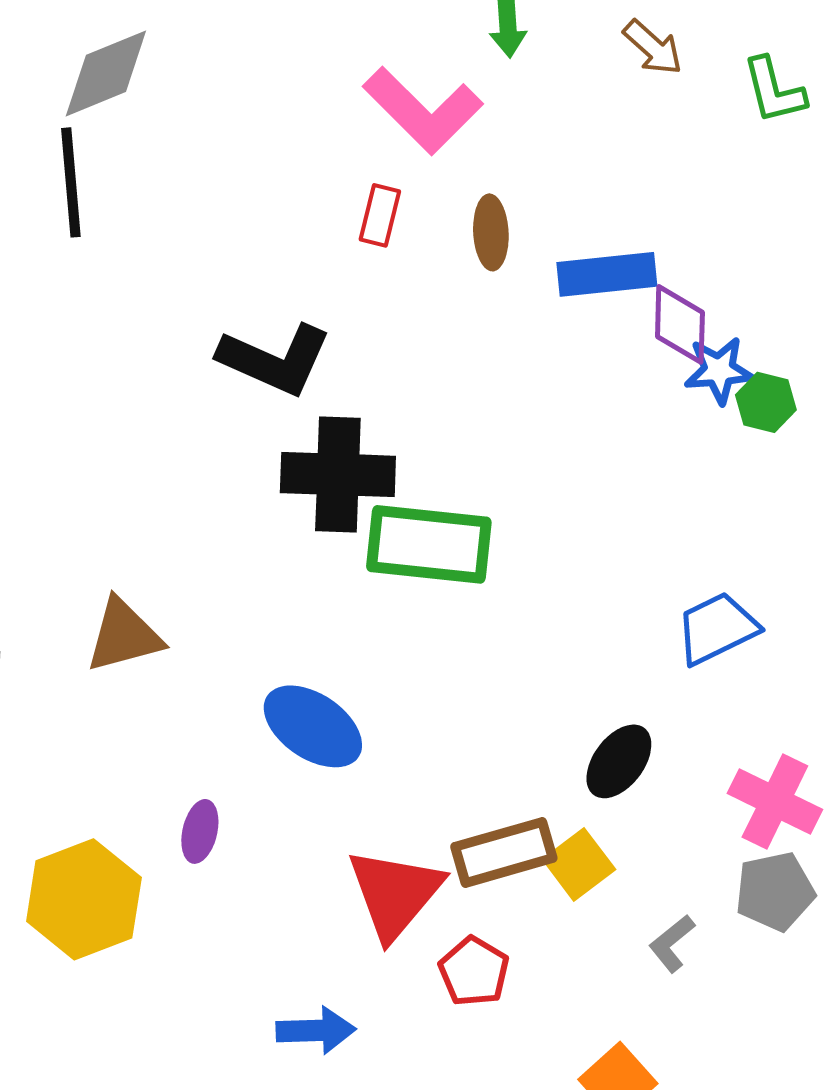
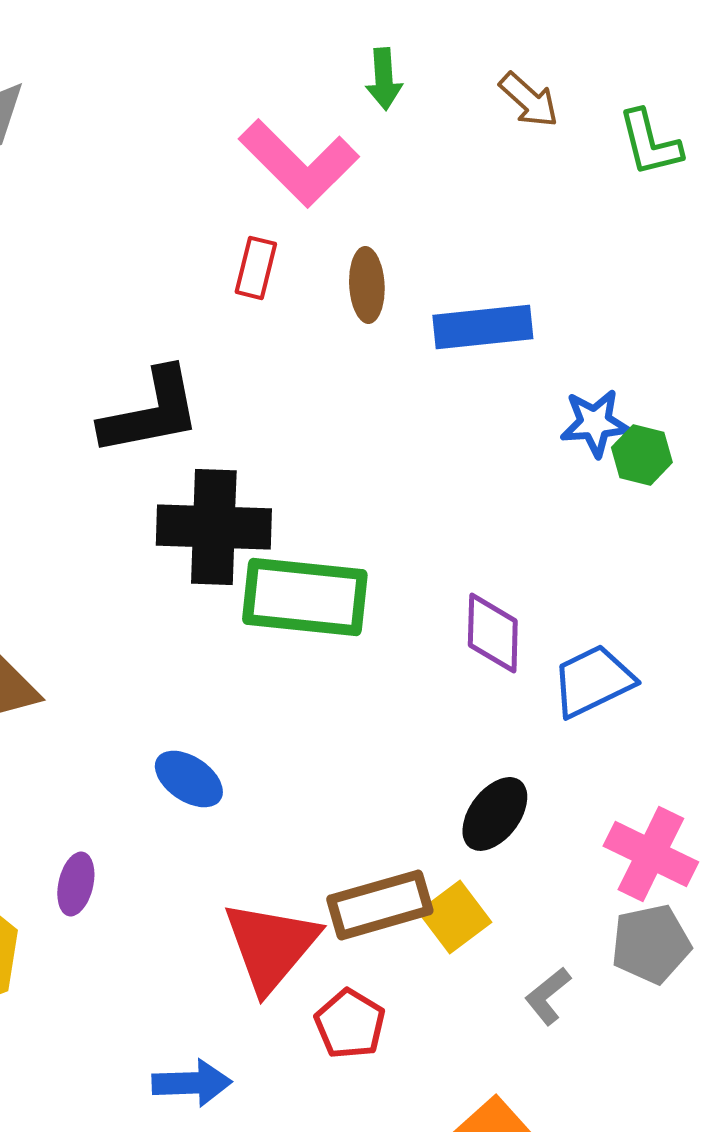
purple diamond: (680, 324) -> (493, 633), moved
black L-shape: (275, 359) -> (151, 412), turned -35
blue ellipse: (313, 726) -> (189, 779), size x0.7

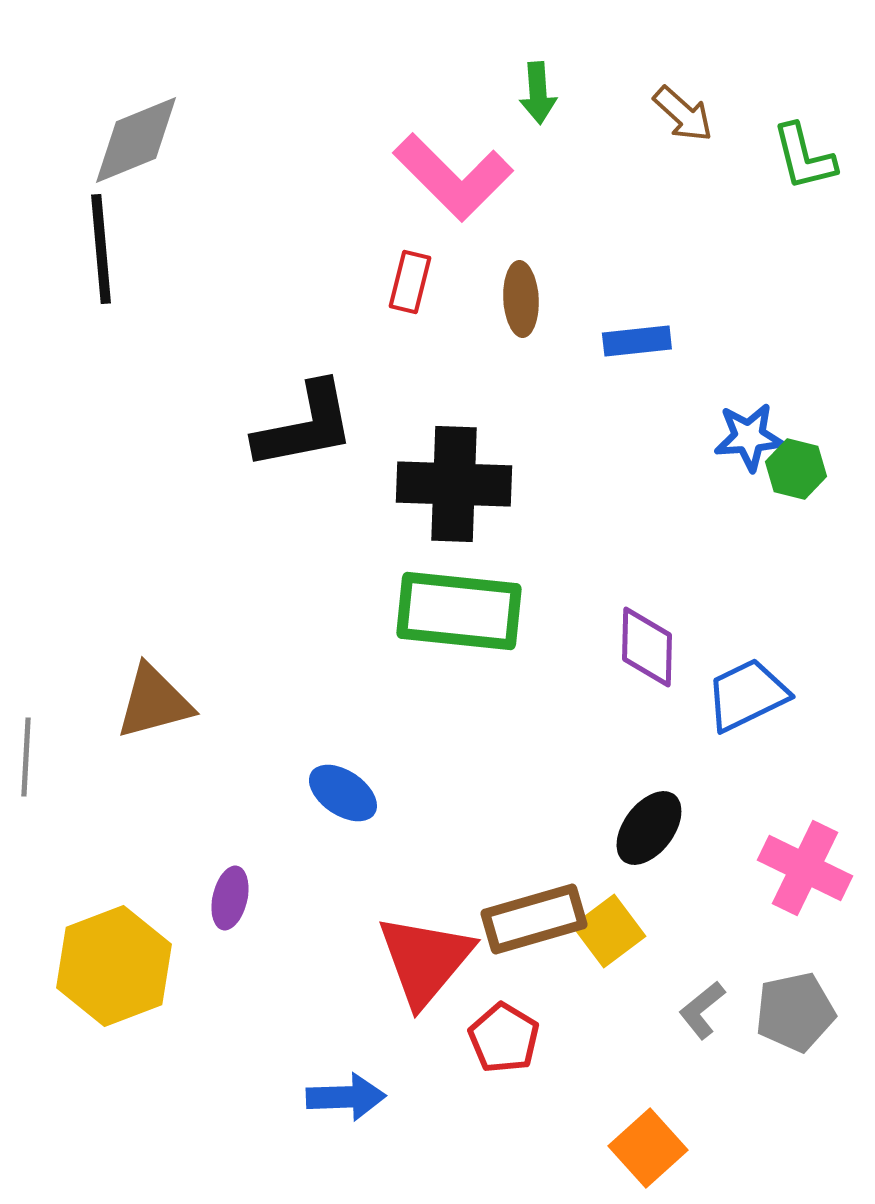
blue rectangle: (483, 327) -> (637, 341), size x0.7
black cross: (214, 527) -> (454, 484), moved
gray pentagon: (651, 944) -> (795, 1012), moved

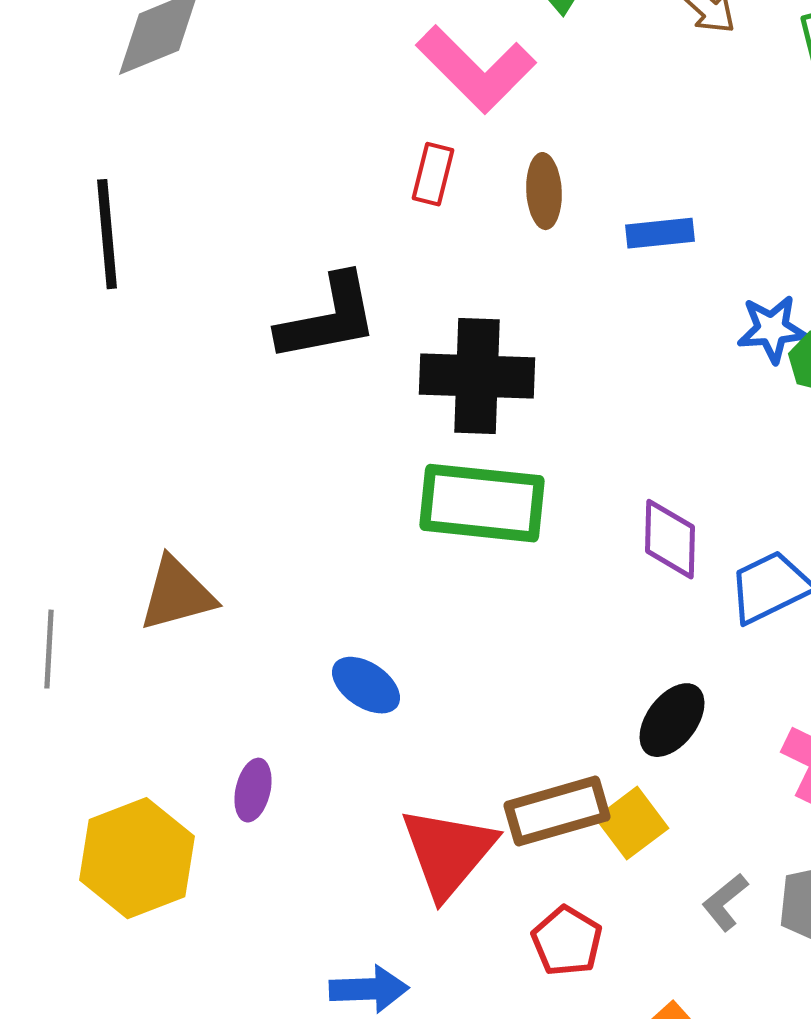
black line: (101, 249) -> (107, 234), moved
red pentagon: (504, 1038) -> (567, 941), moved

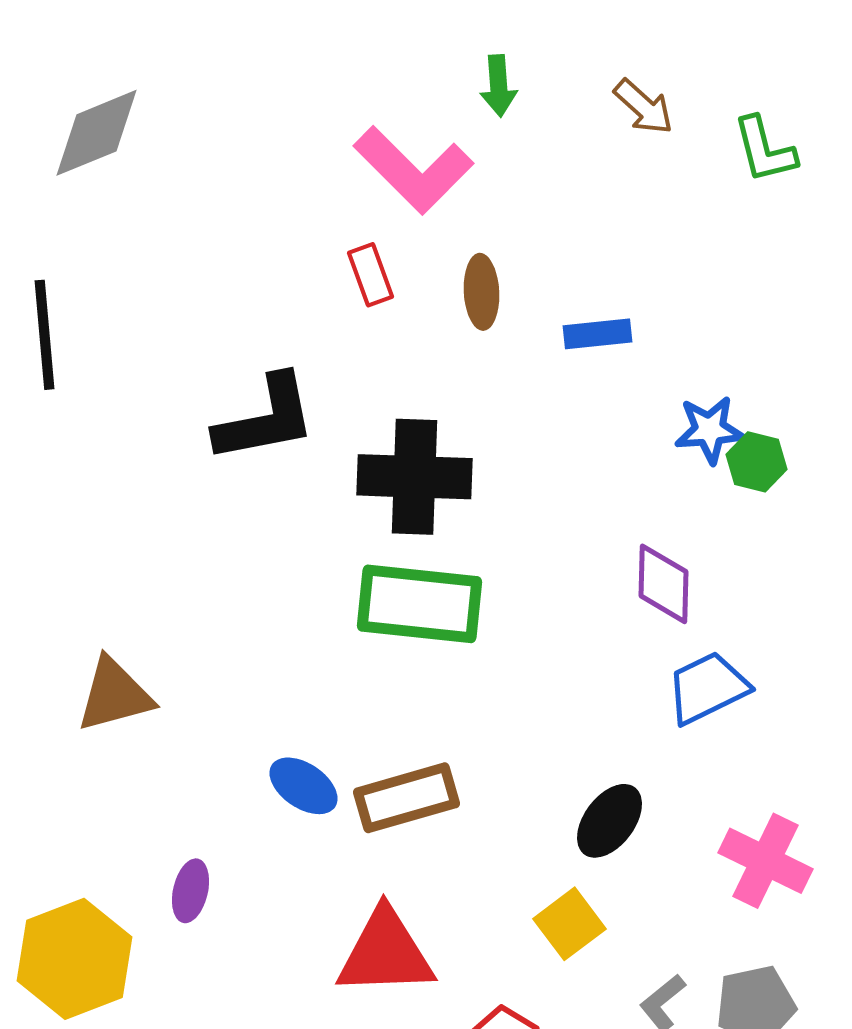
red rectangle: (433, 174) -> (370, 275), turned -34
purple diamond: (670, 539) -> (664, 584), moved
brown rectangle: (557, 811) -> (406, 798), moved
red triangle: (448, 852) -> (386, 953), turned 48

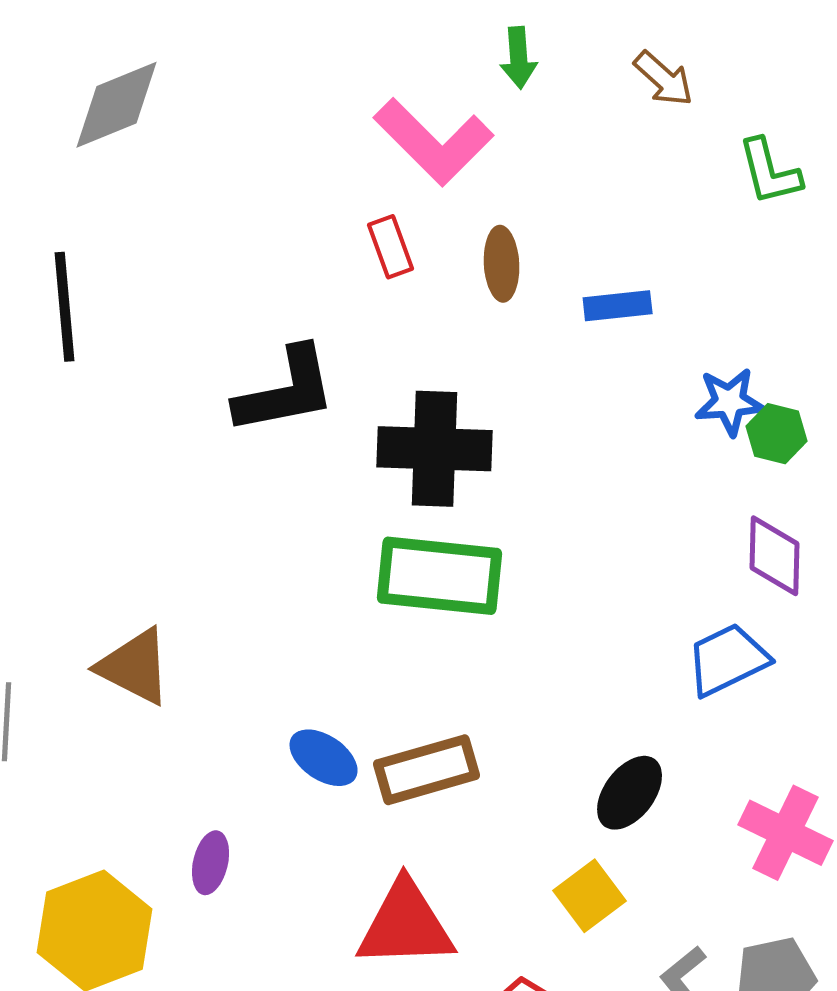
green L-shape: (764, 150) -> (770, 172), moved
purple diamond: (664, 584) -> (775, 556), moved
brown triangle: (114, 695) -> (135, 667), turned 42

